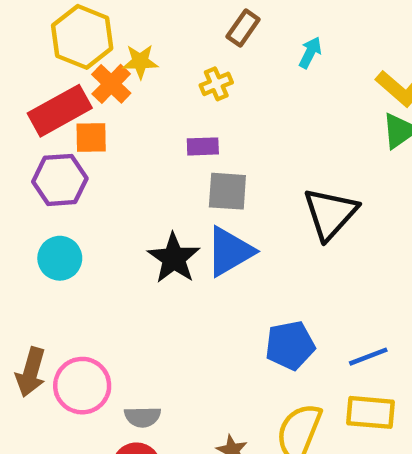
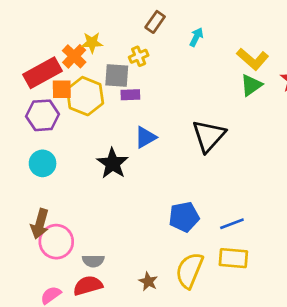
yellow hexagon: (82, 37) -> (85, 96), moved
gray square: (227, 191) -> (117, 76), moved
blue triangle: (230, 251) -> (145, 137), moved, size x0.7
brown arrow: (31, 372) -> (40, 224), moved

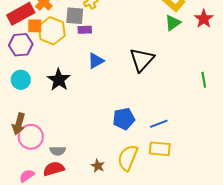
black star: (113, 163) -> (59, 80), moved

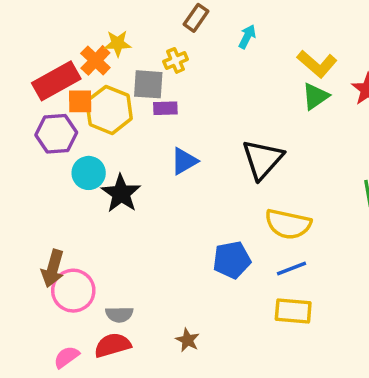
cyan circle: (21, 80) -> (89, 173), moved
yellow semicircle: (128, 158) -> (288, 224), moved, turned -100

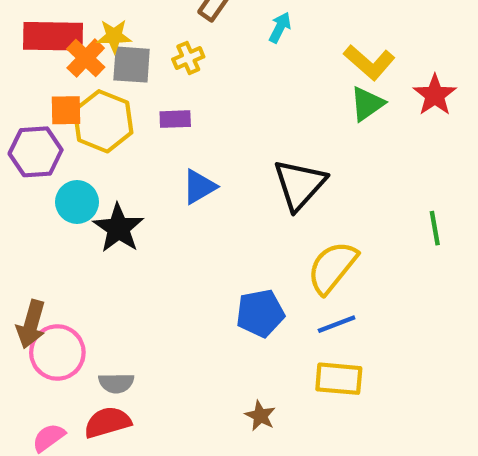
red rectangle: (56, 81) -> (53, 36), moved, turned 30
gray square: (148, 84) -> (132, 65), moved
yellow semicircle: (288, 224) -> (332, 267), turned 117
brown star: (188, 340) -> (260, 416), moved

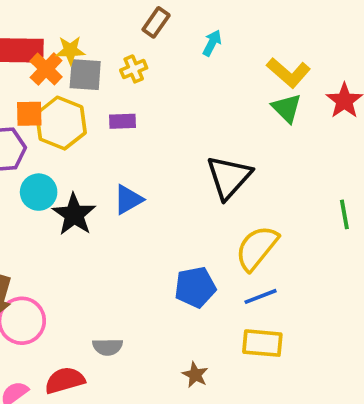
green triangle: (367, 104) -> (287, 108), turned -40
blue triangle: (199, 187) -> (128, 200), moved
gray semicircle: (116, 383) -> (108, 347), moved

